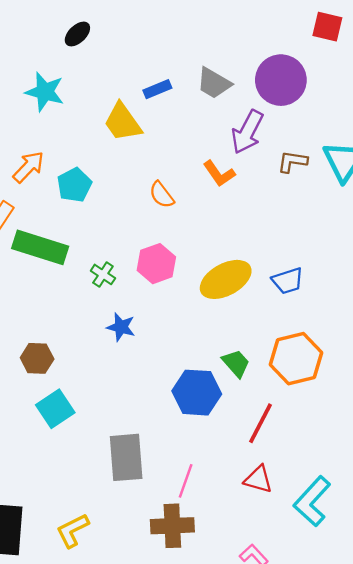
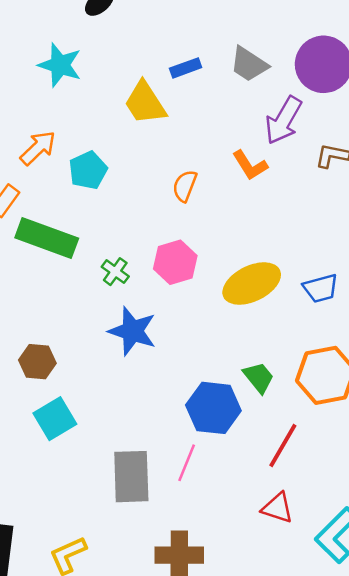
orange semicircle: (162, 195) -> (185, 186), turned 56
blue star: (121, 327) -> (132, 331), size x1.5
pink line: (186, 481) -> (187, 463), moved

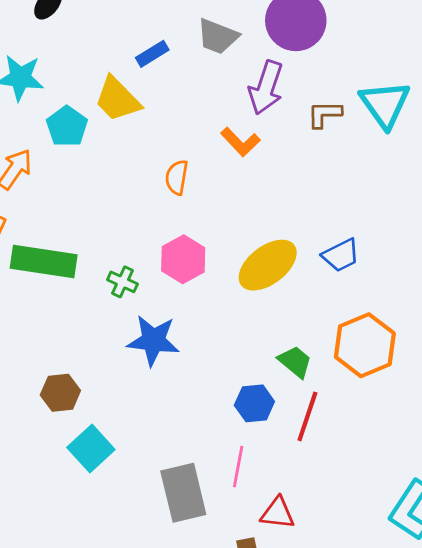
cyan pentagon: (88, 170) -> (67, 126), moved
blue hexagon: (213, 408) -> (254, 403), size x0.7
red line: (283, 446) -> (307, 416), moved
red triangle: (278, 508) -> (278, 513), moved

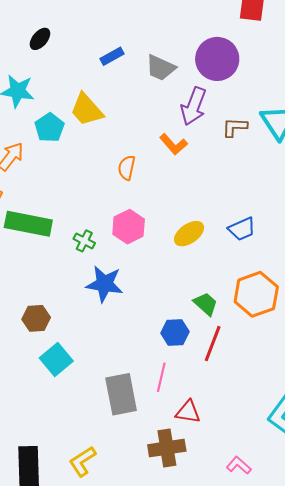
blue rectangle: (152, 54) -> (112, 56), moved
yellow ellipse: (268, 265) -> (189, 234), size x0.7

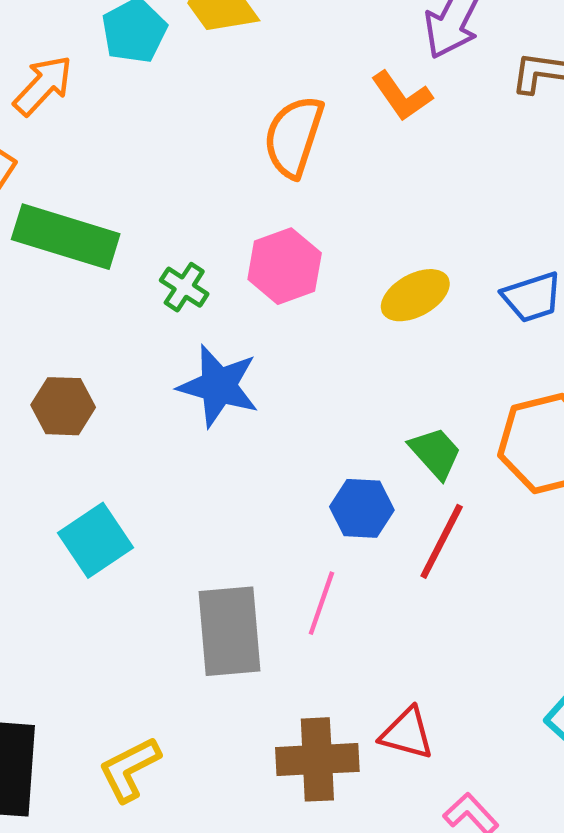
orange semicircle: (127, 168) -> (294, 136), size x1.5
brown hexagon: (36, 318) -> (63, 406), moved
red triangle: (188, 412) -> (407, 733), moved

